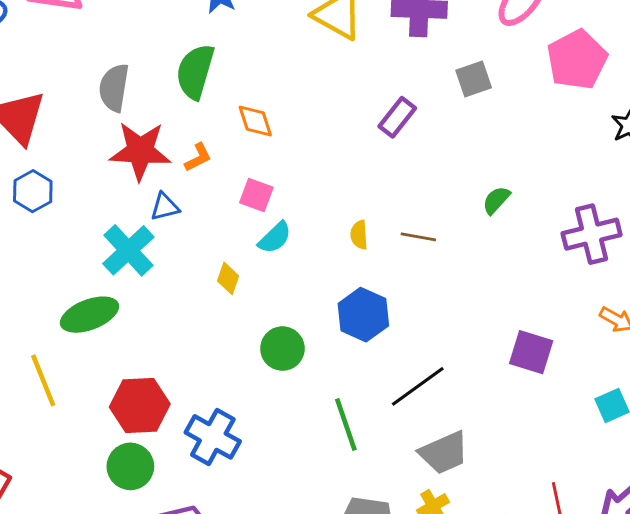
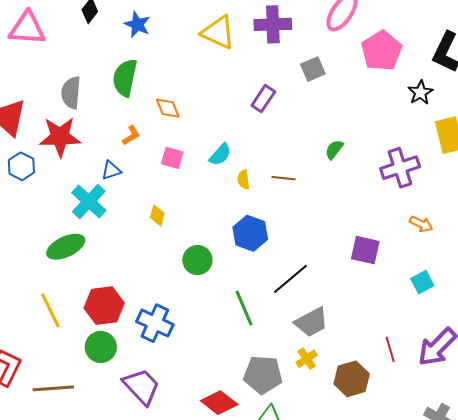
red star: (140, 151) -> (60, 137), moved
cyan semicircle: (275, 238) -> (220, 155), moved
yellow line: (43, 380) -> (50, 310), moved

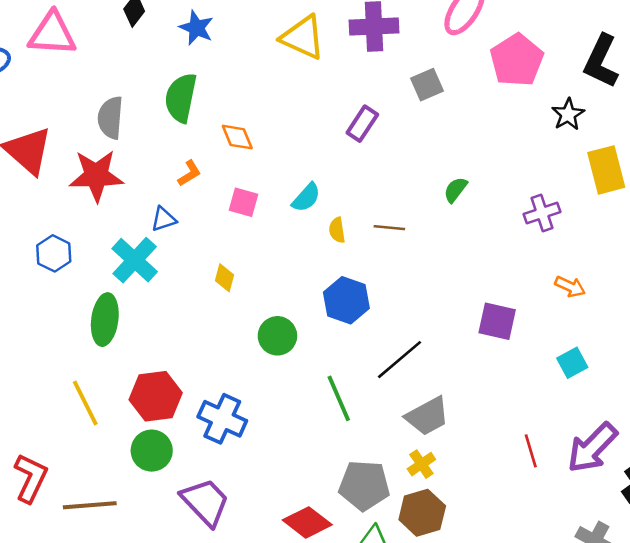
blue hexagon: (21, 166) -> (54, 253), moved
purple cross: (400, 168) -> (542, 213), size x0.7
green ellipse: (66, 247) -> (105, 320), turned -57
brown hexagon: (352, 379) -> (422, 513), moved

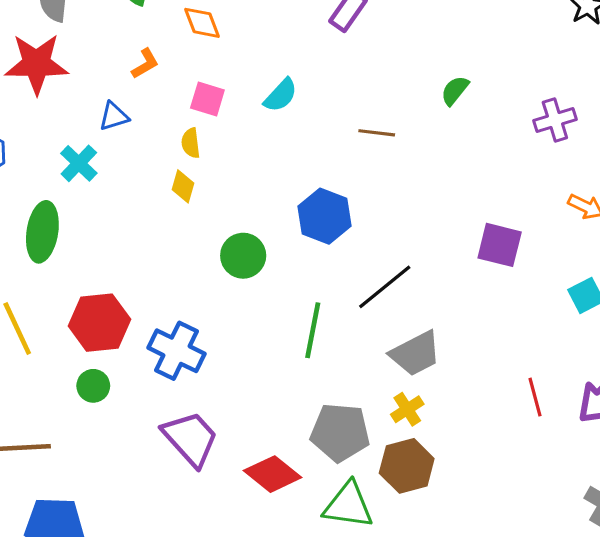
yellow semicircle: (337, 230) -> (191, 143), moved
cyan cross: (135, 260) -> (79, 163), size x0.7
green line: (339, 398) -> (313, 330), turned 33
green circle: (152, 451) -> (93, 386), size x0.7
purple trapezoid: (205, 502) -> (190, 439), moved

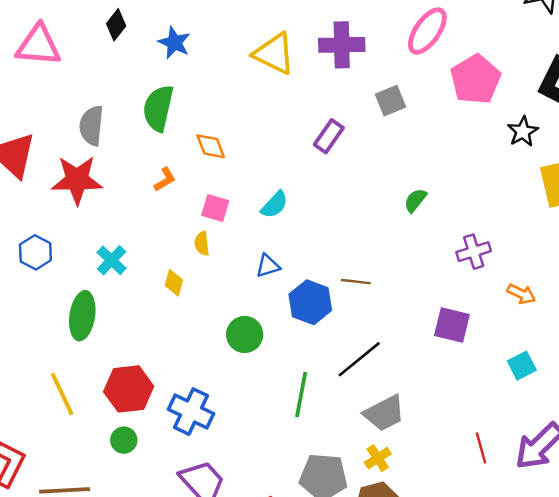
blue triangle: (114, 116) -> (268, 266), moved
purple cross: (555, 120) -> (474, 252), moved
brown line: (377, 133) -> (356, 282), moved
yellow diamond: (183, 186) -> (174, 283), moved

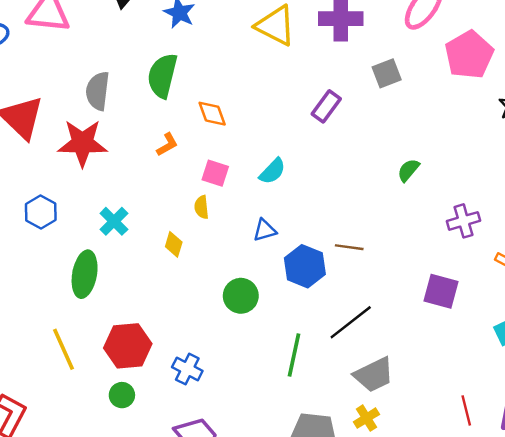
blue cross: (191, 412) -> (187, 369), size x0.7

